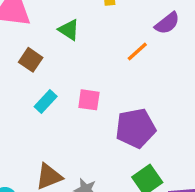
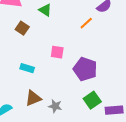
cyan rectangle: (46, 101) -> (27, 68), moved, turned 64
purple pentagon: (136, 128) -> (85, 69), turned 30

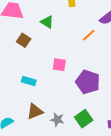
green square: (92, 100) -> (84, 119), moved

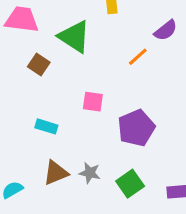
green triangle: (47, 22) -> (74, 37), size x1.6
purple pentagon: (88, 82) -> (136, 128), turned 30
gray star: (57, 120) -> (90, 173), moved

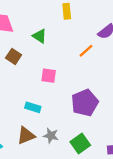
green triangle: (74, 37) -> (40, 36), size x0.6
pink square: (93, 102) -> (49, 76), moved
cyan rectangle: (46, 126) -> (33, 107), moved

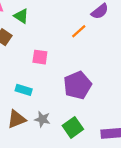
green triangle: (40, 36) -> (21, 16), moved

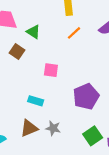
orange line: (79, 31) -> (74, 33), moved
green square: (73, 127) -> (93, 136), moved

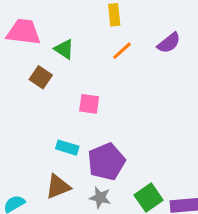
purple pentagon: (86, 96) -> (106, 162), moved
gray star: (53, 128) -> (100, 198), moved

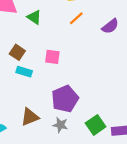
purple semicircle: (169, 43) -> (110, 26), moved
brown square: (41, 77) -> (17, 52), moved
cyan rectangle: (67, 148) -> (24, 72), moved

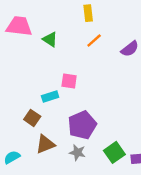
brown square: (17, 52) -> (32, 118), moved
cyan rectangle: (24, 72) -> (50, 96), moved, turned -35

